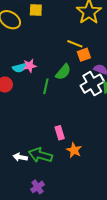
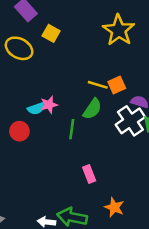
yellow square: (36, 10) -> (51, 33), turned 32
yellow line: (75, 44) -> (98, 85), moved
pink rectangle: (60, 133) -> (89, 174), moved

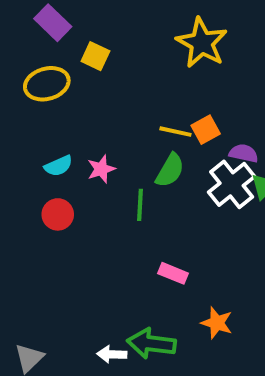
yellow ellipse: (19, 48) -> (47, 84), turned -40
cyan semicircle: (36, 108) -> (58, 166), moved
pink rectangle: (89, 174) -> (173, 273), turned -42

